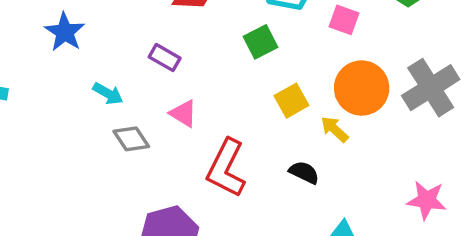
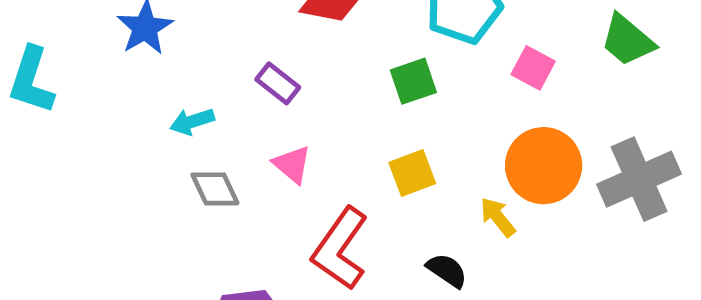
cyan arrow: (108, 94) -> (192, 122), turned 124
yellow square: (291, 101) -> (412, 173), moved

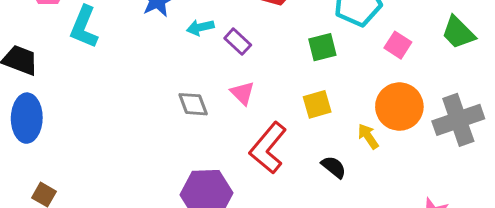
cyan arrow: (192, 122) -> (200, 27), moved

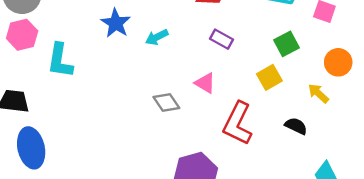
purple rectangle: (238, 42) -> (222, 39), moved
green square: (322, 47) -> (287, 44), moved
orange circle: (399, 107) -> (338, 62), size x0.7

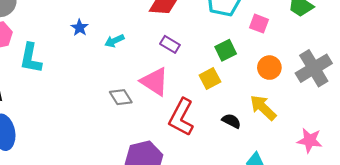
blue star: (116, 23) -> (80, 28), size x0.7
pink triangle: (205, 83) -> (155, 82), size x1.6
yellow arrow: (318, 93) -> (263, 108), moved, size x1.5

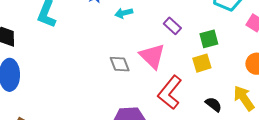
green square: (226, 50) -> (209, 39), moved

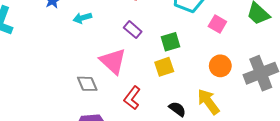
gray diamond: (120, 64) -> (87, 84), moved
red L-shape: (170, 92) -> (132, 98), size x0.7

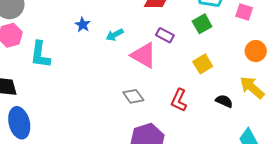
green square: (171, 42) -> (202, 24), moved
pink triangle: (113, 61) -> (144, 55), moved

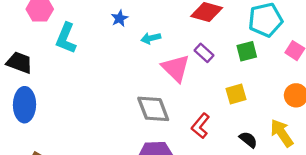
gray diamond: (133, 96) -> (153, 109), size x1.5

